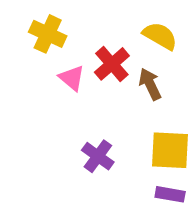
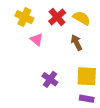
red cross: (112, 64) -> (57, 17), moved

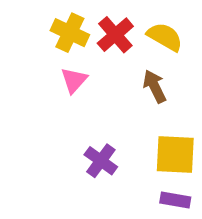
yellow cross: (24, 17) -> (70, 33), moved
pink triangle: (37, 40) -> (74, 80), turned 32

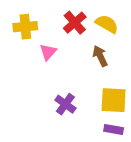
yellow cross: (70, 33) -> (25, 27), moved, turned -30

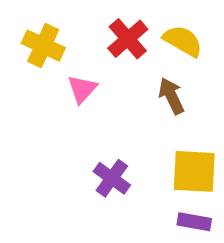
yellow cross: (25, 27) -> (43, 46), turned 30

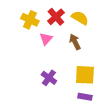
yellow cross: (43, 46) -> (30, 20), moved
pink triangle: (82, 89) -> (46, 39), moved

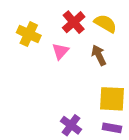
yellow cross: (30, 20) -> (29, 34), moved
purple cross: (49, 78) -> (71, 125), moved

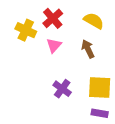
red cross: (74, 22) -> (53, 18), moved
purple cross: (71, 125) -> (62, 89), moved

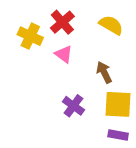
pink triangle: (54, 45) -> (64, 54), turned -35
brown arrow: (88, 49) -> (104, 72), moved

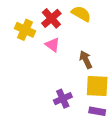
yellow semicircle: (111, 25) -> (81, 14), moved
purple cross: (73, 106) -> (63, 99), moved, turned 30

